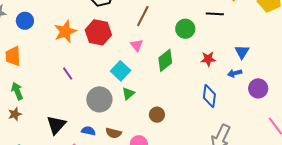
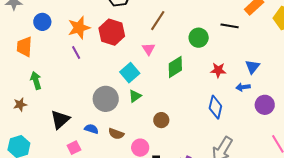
blue circle: (25, 21) -> (42, 22), moved
purple line: (68, 73) -> (76, 53), moved
green arrow: (17, 91) -> (36, 81), moved

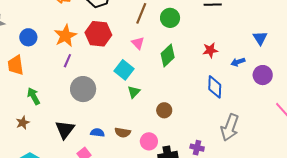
green circle: (199, 38) -> (170, 18), moved
purple line: (76, 53) -> (67, 61), turned 64
blue triangle: (253, 67) -> (260, 38), moved
gray circle: (106, 99) -> (83, 89), moved

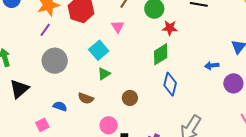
red star: (210, 50) -> (170, 28), moved
green diamond: (168, 55) -> (161, 54), moved
blue diamond: (215, 87) -> (170, 84), moved
black triangle: (65, 130) -> (19, 89), moved
brown semicircle: (123, 133) -> (86, 98), moved

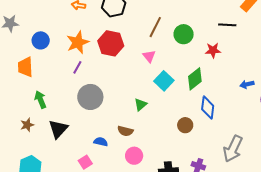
red star: (170, 28) -> (213, 50), moved
cyan square: (99, 50) -> (164, 81), moved
brown circle: (130, 98) -> (185, 125), moved
pink circle: (109, 125) -> (134, 156), moved

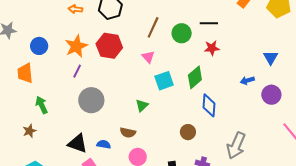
black line: (227, 25) -> (209, 23), moved
cyan square: (164, 81) -> (164, 81), turned 30
brown circle: (185, 125) -> (188, 132), moved
black triangle: (58, 129) -> (78, 143), moved, turned -50

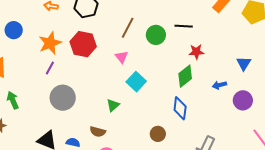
blue circle: (39, 46) -> (14, 30), moved
red star: (212, 48) -> (196, 52), moved
green diamond: (195, 77) -> (185, 76), moved
cyan square: (164, 81) -> (136, 82), turned -30

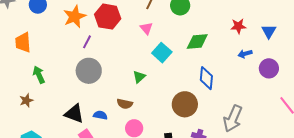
red star: (196, 52) -> (238, 26), moved
purple line: (50, 68) -> (87, 42), moved
green diamond: (185, 76) -> (197, 41), moved, turned 35
brown circle: (158, 134) -> (185, 104), size x1.6

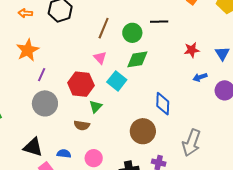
red hexagon: (108, 17) -> (81, 84), moved
green diamond: (197, 41) -> (137, 59), moved
brown semicircle: (125, 104) -> (82, 125), moved
blue semicircle: (100, 115) -> (64, 154), moved

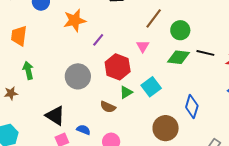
black line: (159, 22) -> (205, 53), moved
purple line: (42, 75) -> (98, 40), moved
cyan square: (117, 81) -> (151, 87), moved

